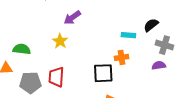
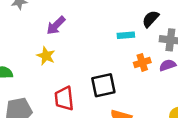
orange cross: (121, 57) -> (142, 62), moved
red trapezoid: (56, 77) -> (64, 99), moved

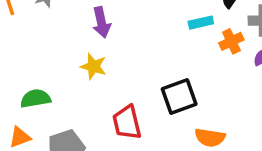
purple arrow: (56, 25) -> (101, 22), turned -50
orange cross: (142, 62) -> (231, 41), moved

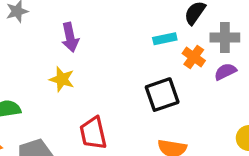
orange cross: (231, 41) -> (194, 57), turned -30
black square: (179, 97) -> (162, 95), moved

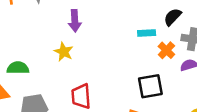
black square: (162, 95) -> (150, 86), moved

